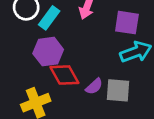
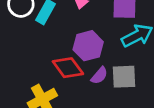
purple hexagon: (48, 52) -> (88, 46), moved

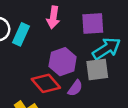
gray square: (124, 77) -> (97, 70), moved

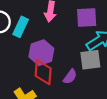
purple hexagon: (63, 62) -> (41, 53), moved
red diamond: (46, 83) -> (43, 72), turned 45

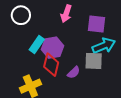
cyan rectangle: (21, 27) -> (37, 45), moved

